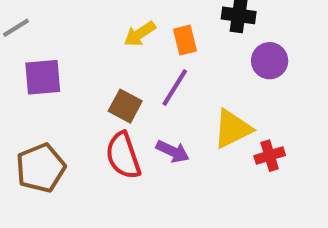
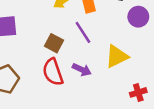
purple line: (175, 88) -> (83, 32), turned -65
red cross: (270, 156) -> (138, 92), moved

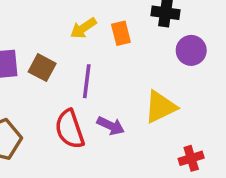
purple line: (83, 32) -> (87, 81), moved, turned 40
brown square: (54, 43) -> (42, 68), moved

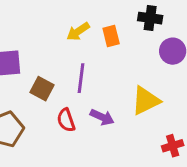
brown square: (42, 68) -> (42, 89), moved
red semicircle: (70, 129) -> (66, 120), size x0.7

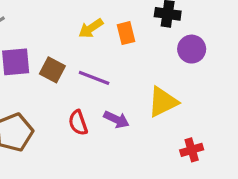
purple line: (81, 78) -> (94, 78), turned -76
brown square: (42, 89) -> (52, 70), moved

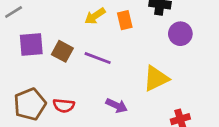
purple arrow: (116, 119) -> (117, 106), moved
red semicircle: (78, 123) -> (64, 106), moved, turned -65

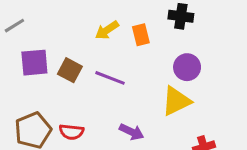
purple circle: (180, 34) -> (187, 67), moved

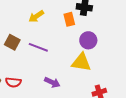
orange rectangle: (141, 35) -> (69, 19), moved
yellow triangle: (176, 101) -> (81, 62), turned 35

